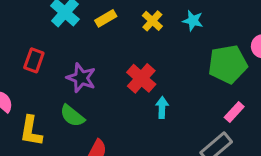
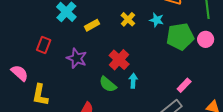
yellow rectangle: (106, 18) -> (92, 25), moved
green pentagon: (228, 64) -> (180, 37), moved
green semicircle: (72, 116) -> (108, 84), moved

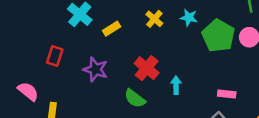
green pentagon: (180, 37) -> (218, 36), turned -30
cyan arrow: (133, 81) -> (176, 85), moved
pink rectangle: (184, 85) -> (227, 94), turned 56

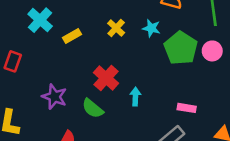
purple star: (96, 70) -> (54, 97), moved

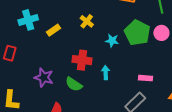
cyan cross: (40, 20) -> (28, 20), turned 36
cyan star: (151, 28) -> (112, 41), moved
red cross: (106, 78) -> (82, 60), turned -30

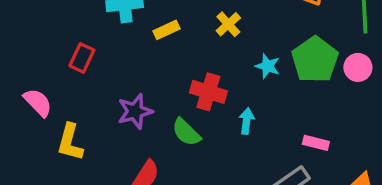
purple star: (44, 78) -> (135, 111), turned 30

